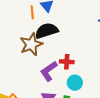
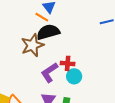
orange line: (32, 12) -> (42, 17), moved, turned -56
cyan circle: (75, 83) -> (74, 76), moved

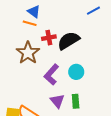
black semicircle: (48, 32) -> (69, 41), moved
red cross: (68, 63) -> (49, 38), moved

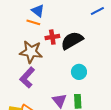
brown star: (28, 53) -> (31, 52), turned -30
purple L-shape: (51, 75) -> (27, 78), moved

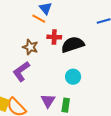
brown star: (31, 52) -> (30, 47), size x0.7

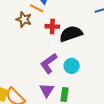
brown star: (30, 47) -> (24, 19), moved
purple L-shape: (21, 71) -> (49, 63), moved

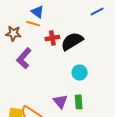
brown star: (24, 19) -> (13, 33), moved
purple L-shape: (49, 63) -> (24, 58), moved

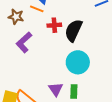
black semicircle: (72, 41) -> (74, 30), turned -40
cyan circle: (80, 73) -> (78, 62), size x1.5

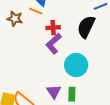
black semicircle: (74, 30) -> (86, 27), moved
purple L-shape: (24, 42) -> (54, 44), moved

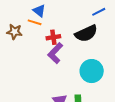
black semicircle: (86, 27) -> (86, 33), turned -135
cyan circle: (76, 65) -> (92, 71), moved

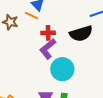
cyan circle: (92, 71) -> (62, 69), moved

